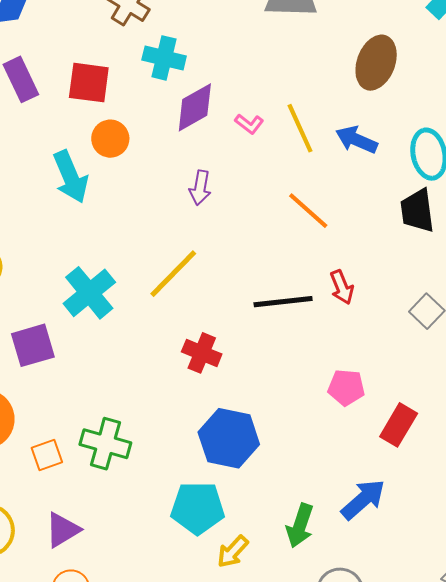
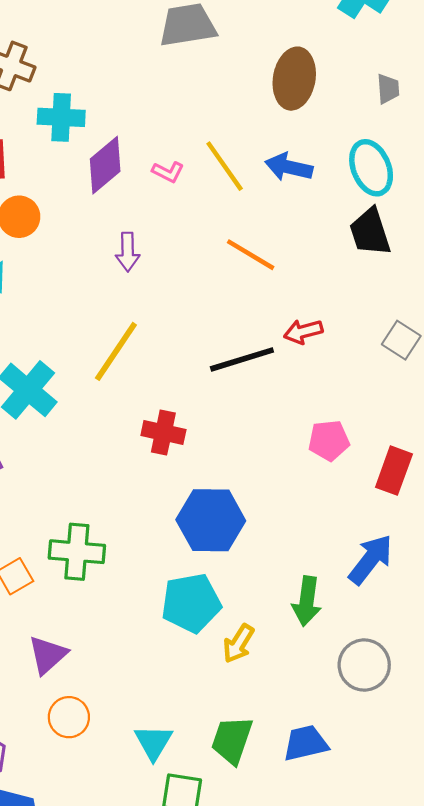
red arrow: (342, 287) -> (303, 332), turned 108

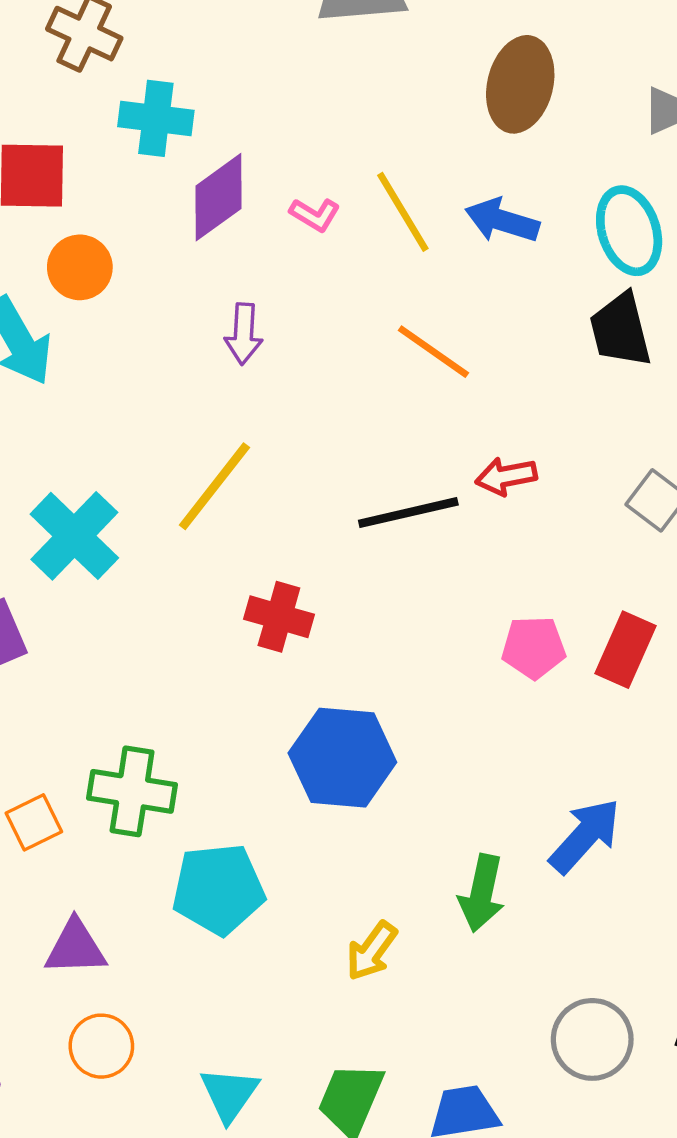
red rectangle: (394, 471) -> (626, 650), moved
cyan pentagon: (191, 603) -> (218, 889), moved
purple triangle: (48, 655) -> (75, 948), turned 36
gray circle: (364, 665) -> (592, 1039), moved

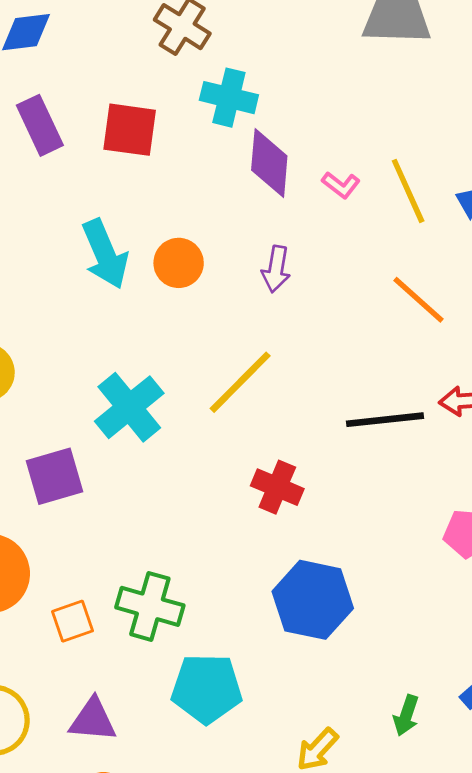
purple diamond: (218, 197) -> (269, 163), turned -56
orange circle: (80, 267) -> (179, 263), moved
green arrow: (482, 893) -> (406, 715), size x0.7

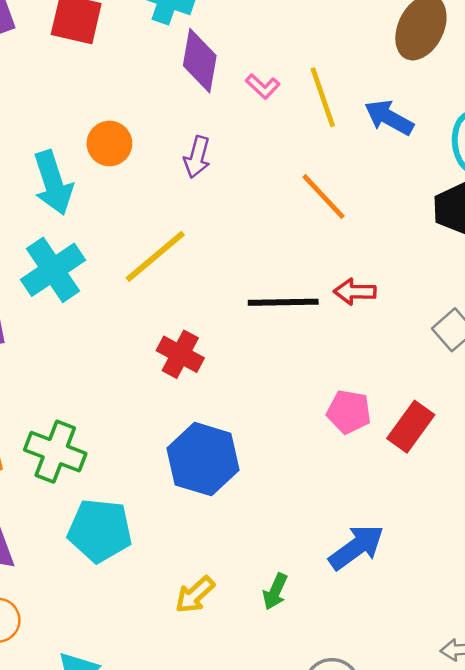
cyan arrow: (105, 254) -> (53, 183), moved
green arrow: (406, 715) -> (275, 591), moved

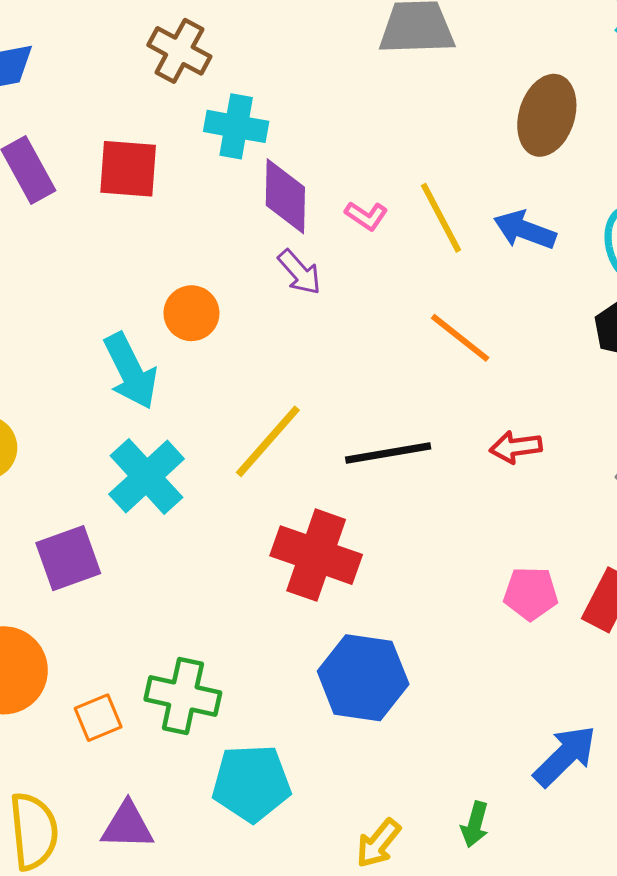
purple arrow: (197, 157) -> (299, 272), moved, turned -48
black line: (283, 302) -> (388, 453), moved
red cross: (180, 354) -> (316, 555), size x1.5

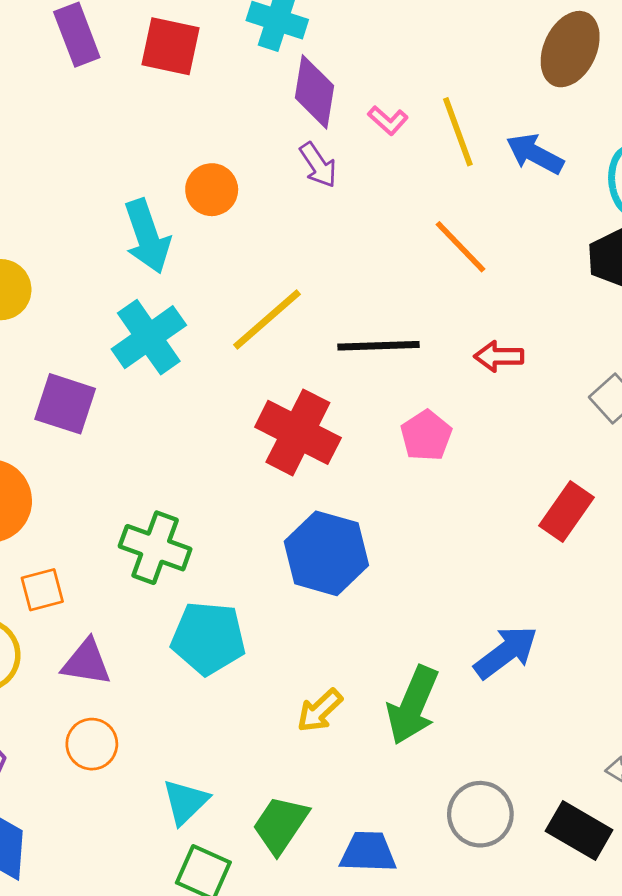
purple square: (68, 558) -> (65, 404), turned 30
pink pentagon: (531, 594) -> (426, 436), moved, turned 30
orange square: (98, 718) -> (42, 590), moved
green arrow: (475, 824) -> (413, 705), size x1.8

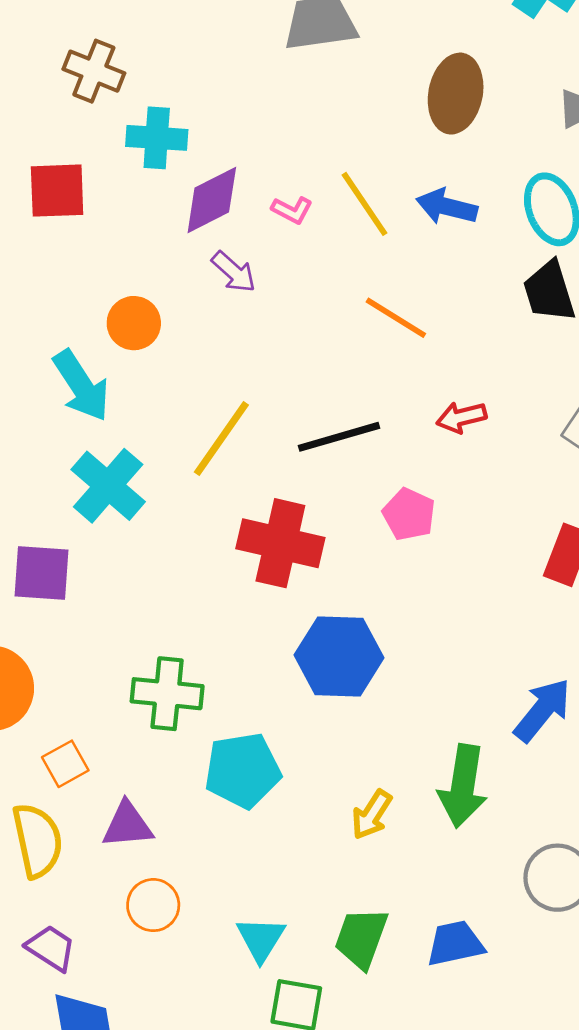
purple diamond: (315, 92) -> (212, 200), turned 68

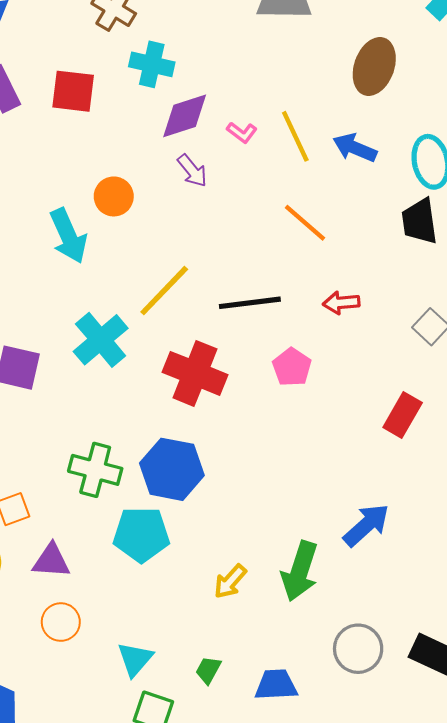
cyan cross: (108, 486) -> (101, 340), moved
blue hexagon: (339, 656) -> (172, 469), moved
green trapezoid: (361, 938) -> (208, 670), size x0.6

